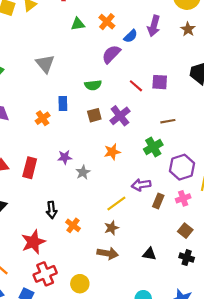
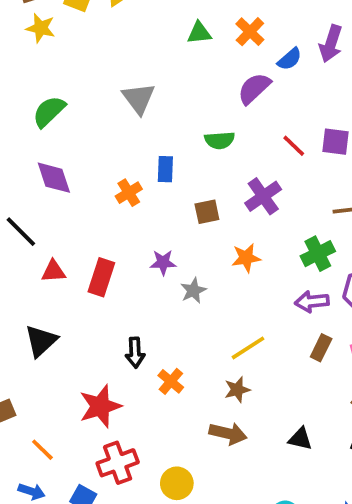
brown square: (94, 115) -> (207, 212), moved
purple arrow: (141, 185) -> (312, 302), moved

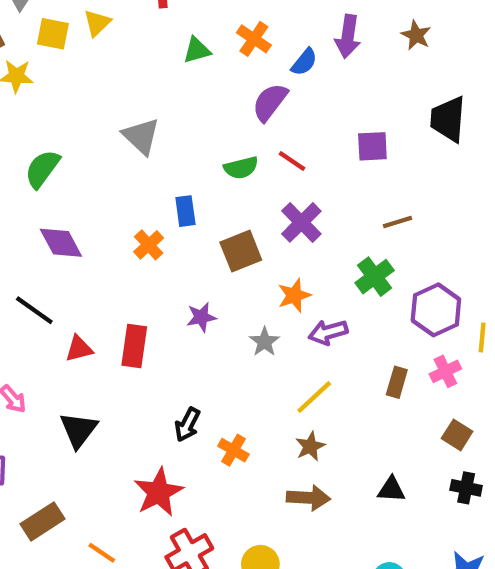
red line: (294, 146) -> (292, 161), moved
brown square: (207, 212) -> (241, 251), size x1.4
gray star: (193, 291) -> (264, 342), moved
purple arrow: (312, 302) -> (328, 332), moved
black arrow: (135, 353) -> (187, 425), turned 40

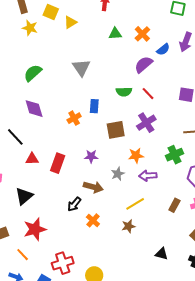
yellow triangle: (97, 23) -> (70, 22), moved
red star: (159, 492) -> (35, 229), moved
brown arrow: (308, 498) -> (93, 187), moved

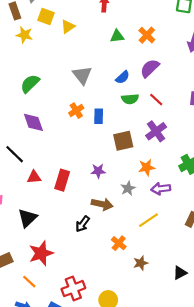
blue semicircle: (163, 49) -> (123, 77), moved
orange cross: (74, 118) -> (76, 111), moved
orange cross: (93, 220) -> (119, 243), moved
brown star: (128, 226) -> (141, 263), moved
black triangle: (161, 254) -> (180, 273), turned -40

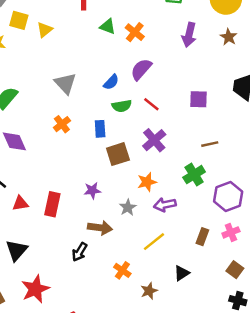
green triangle: (117, 36) -> (108, 26), moved, turned 32
blue rectangle: (99, 116) -> (100, 129), moved
black triangle: (180, 273) -> (182, 273), moved

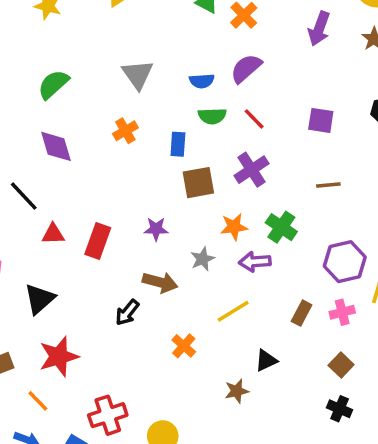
blue semicircle: (111, 82) -> (202, 81), turned 35
green cross: (194, 175) -> (281, 227), moved, turned -30
brown star: (149, 291) -> (237, 391), moved

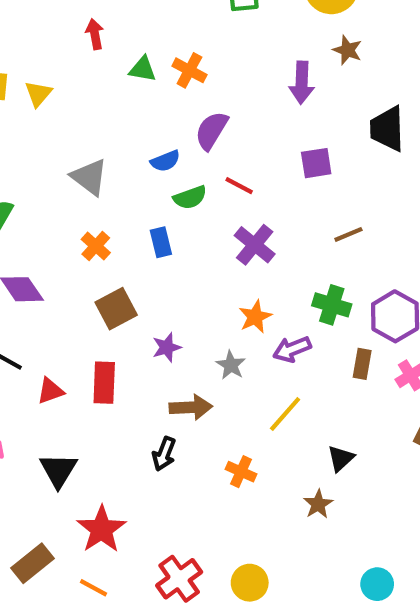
purple arrow: (319, 29) -> (302, 83), moved
brown square: (198, 183) -> (116, 309), moved
green cross: (281, 227) -> (332, 305), moved
brown rectangle: (302, 313) -> (362, 364), moved

